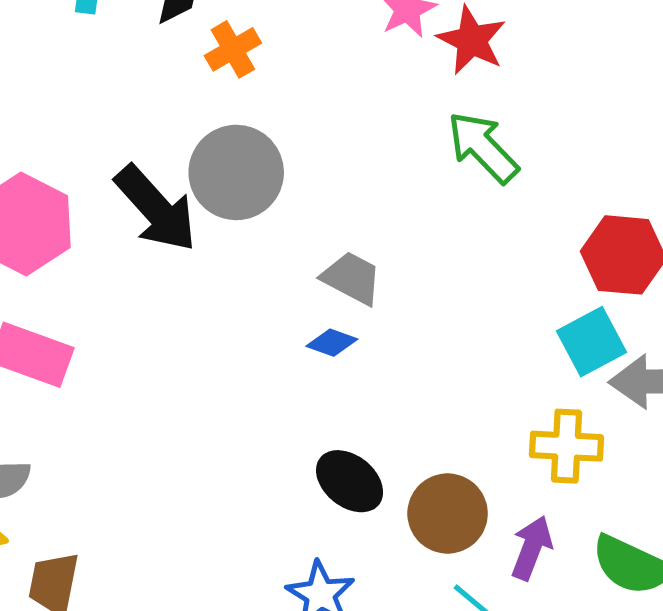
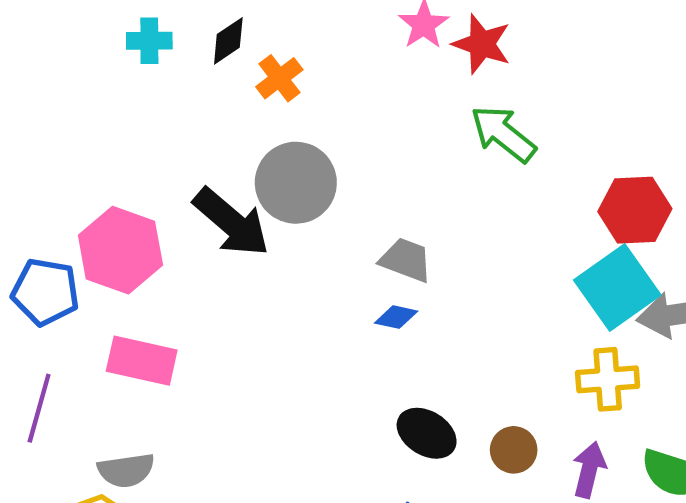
cyan square: (592, 342) -> (617, 288), size x1.4
brown circle: (448, 513) -> (514, 450), size x0.7

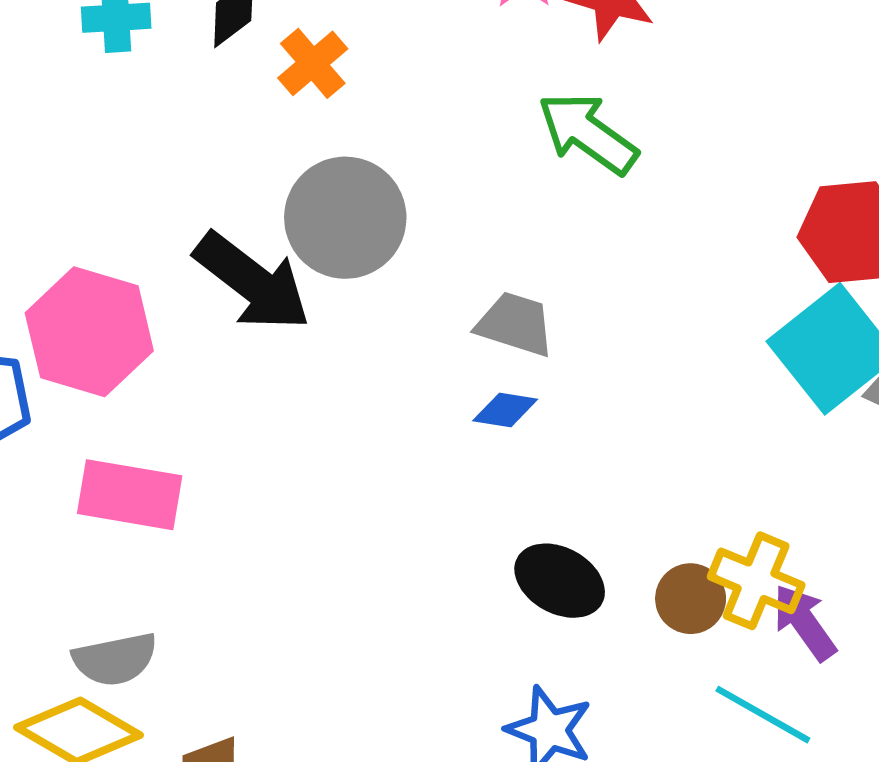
green arrow: (503, 134) -> (588, 133), moved
yellow cross: (608, 379) -> (756, 581), moved, turned 30
purple arrow: (589, 470) -> (804, 622), turned -46

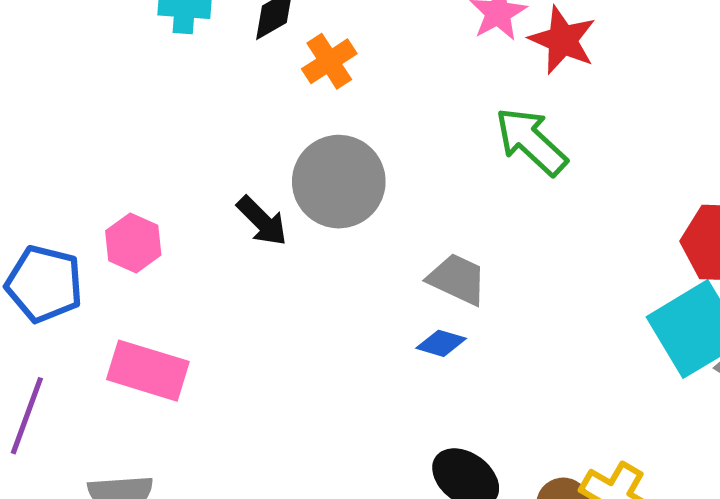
black arrow: (252, 282) -> (262, 221), size x0.6
pink hexagon: (89, 332) -> (133, 243), size x0.6

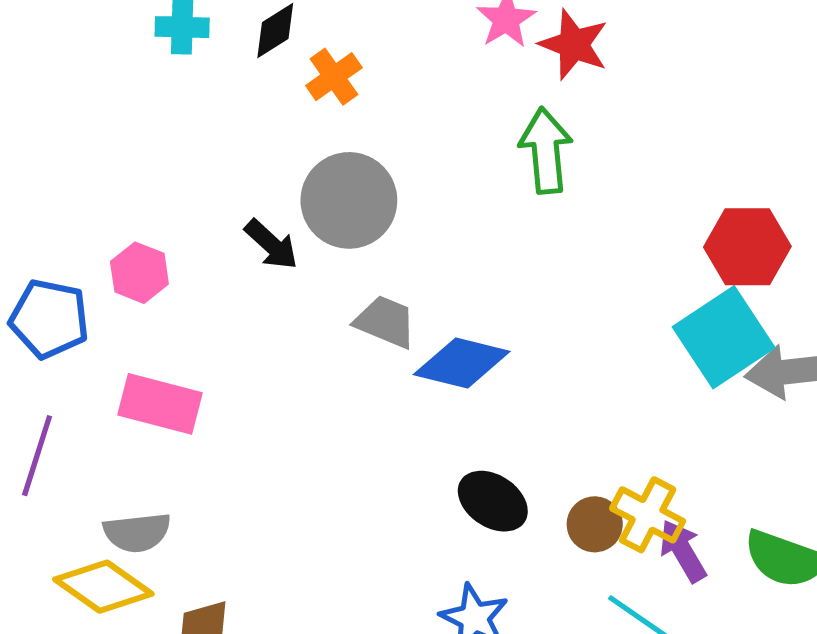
green arrow: (531, 141) -> (546, 151), turned 44
gray trapezoid: (457, 279) -> (385, 322), moved
blue diamond: (441, 343) -> (462, 363), size x1.8

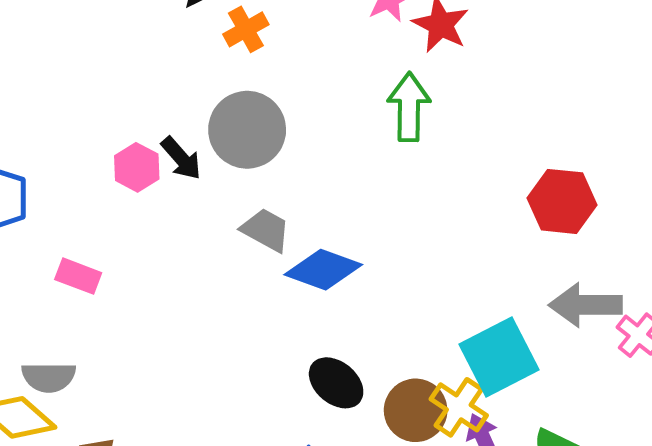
pink hexagon: (139, 273) -> (137, 167), moved
cyan square: (724, 337) -> (499, 357), moved
pink rectangle: (160, 404) -> (78, 276), size x0.7
brown circle: (595, 524) -> (416, 410), size x1.4

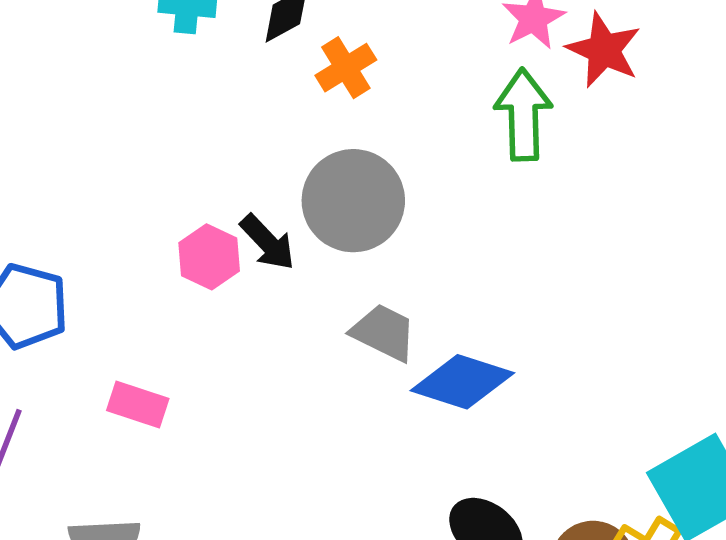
green arrow: (409, 107) -> (523, 115), moved

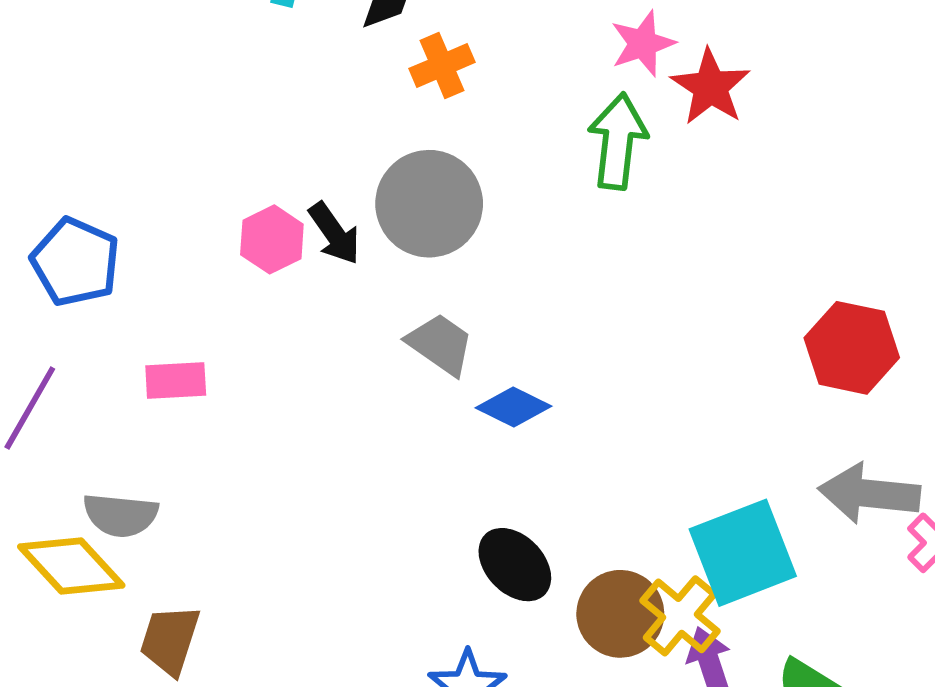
blue diamond: (462, 382) -> (514, 407), size x0.7
pink rectangle: (138, 404) -> (176, 380), turned -30

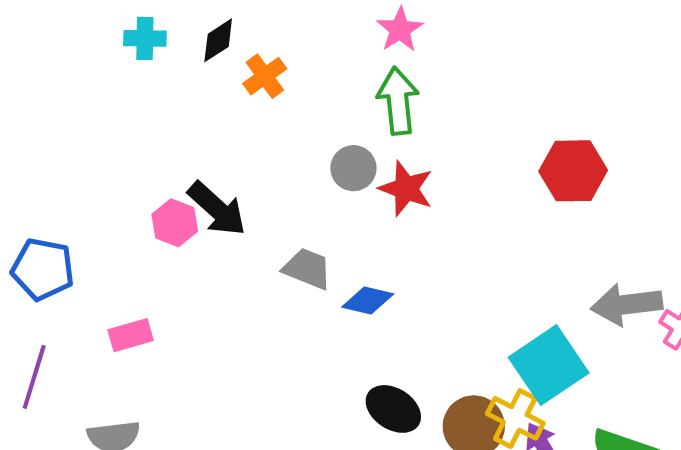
red star: (710, 87) -> (406, 189), moved
gray circle: (429, 204) -> (353, 168), moved, size x0.6
black arrow: (334, 233) -> (217, 209), size x1.4
red hexagon: (852, 348) -> (573, 171), moved

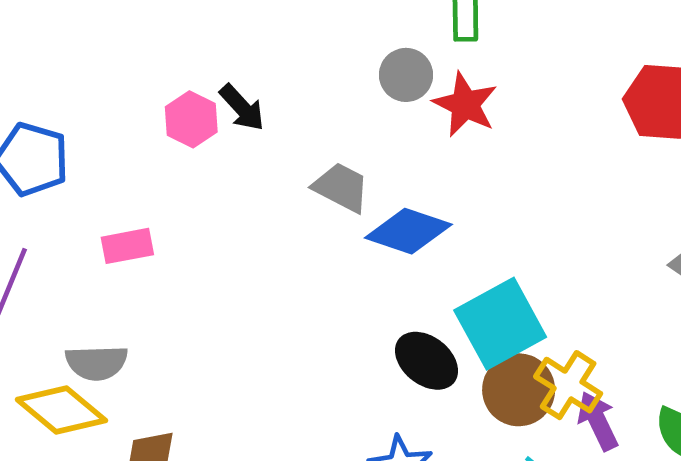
black arrow: (217, 209) -> (242, 108), size x0.7
blue diamond: (368, 300) -> (408, 231), size x1.4
cyan square: (549, 365) -> (500, 324), moved

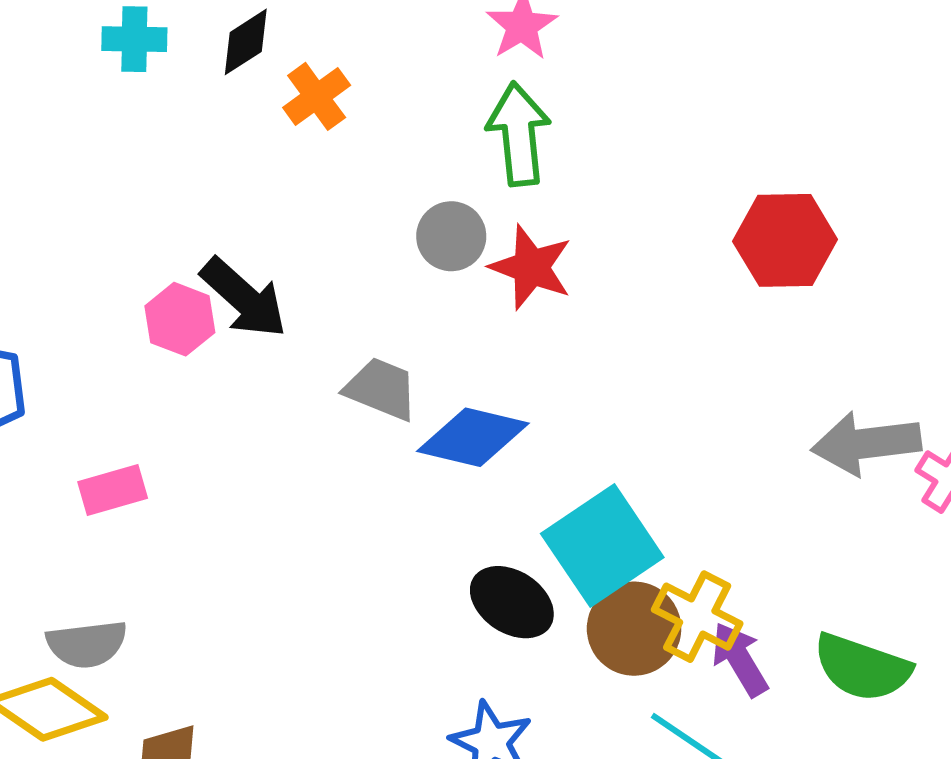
black arrow: (242, 108) -> (244, 298), size x1.4

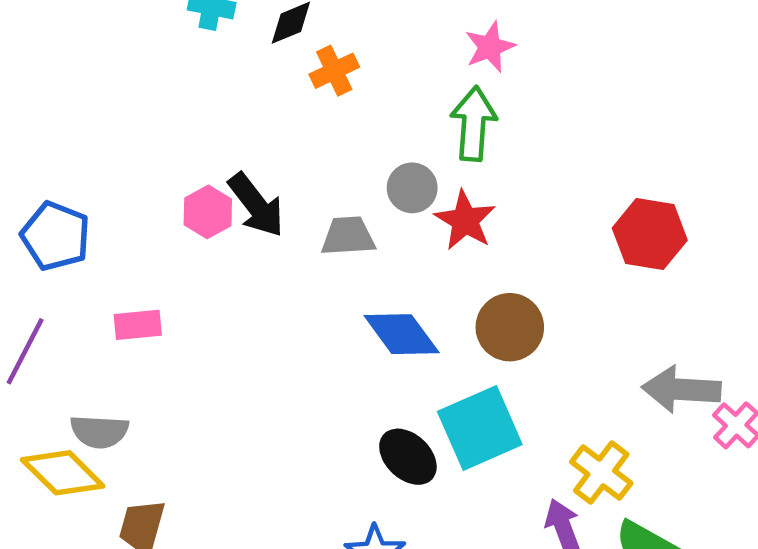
gray trapezoid: (381, 389) -> (348, 236), moved, turned -36
blue diamond: (473, 437) -> (402, 334), turned 30
yellow cross: (697, 617) -> (601, 472), moved
brown circle: (634, 629) -> (510, 327), moved

